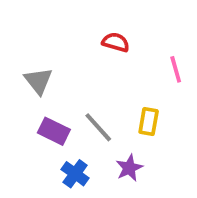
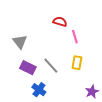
pink line: (176, 69) -> (75, 37), moved
purple star: (129, 168) -> (92, 92), moved

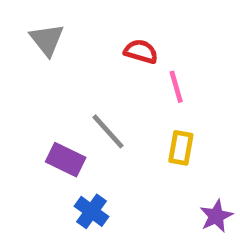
gray triangle: (20, 42) -> (47, 40), moved
gray line: (51, 66) -> (108, 131), moved

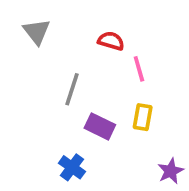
gray line: (108, 131) -> (72, 89), moved, turned 60
purple rectangle: (66, 160) -> (100, 126), moved

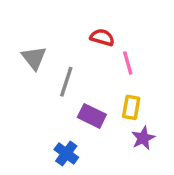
gray triangle: (37, 32) -> (34, 58), moved
purple star: (171, 171) -> (143, 138), moved

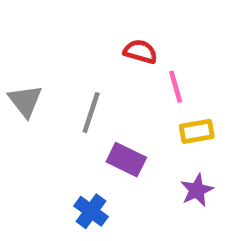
gray triangle: (34, 58) -> (25, 101), moved
yellow rectangle: (131, 107) -> (197, 131), moved, turned 70

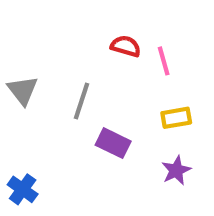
pink line: (176, 87) -> (164, 61), moved
blue cross: (91, 211) -> (23, 189), moved

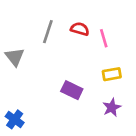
gray line: (82, 101) -> (48, 32), moved

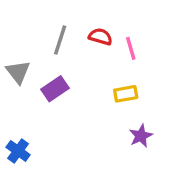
yellow rectangle: (112, 74) -> (126, 94), moved
purple rectangle: (72, 90) -> (55, 89), moved, turned -60

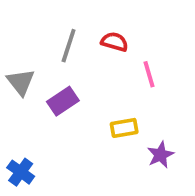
pink line: (131, 48) -> (149, 74), moved
yellow rectangle: (126, 94) -> (124, 128), moved

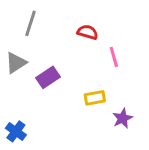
gray line: (69, 46) -> (30, 23), moved
gray triangle: (21, 82) -> (16, 63), turned 35

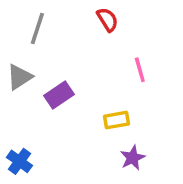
red semicircle: (87, 32) -> (107, 20), moved, turned 42
purple star: (123, 118) -> (133, 158), moved

